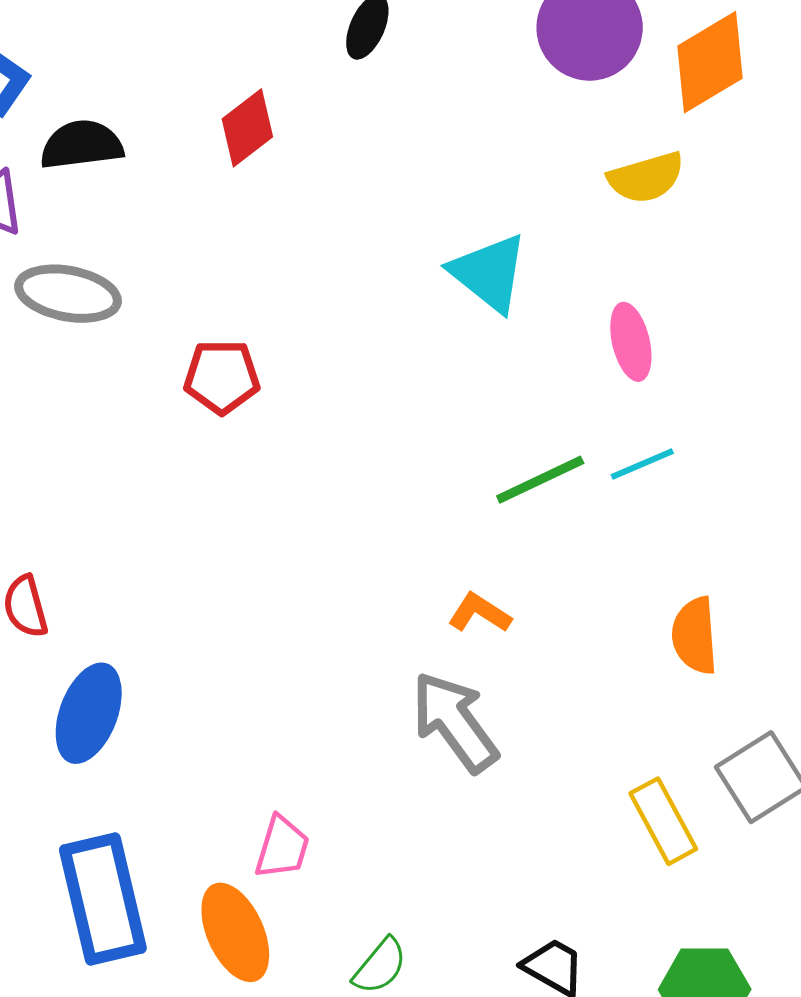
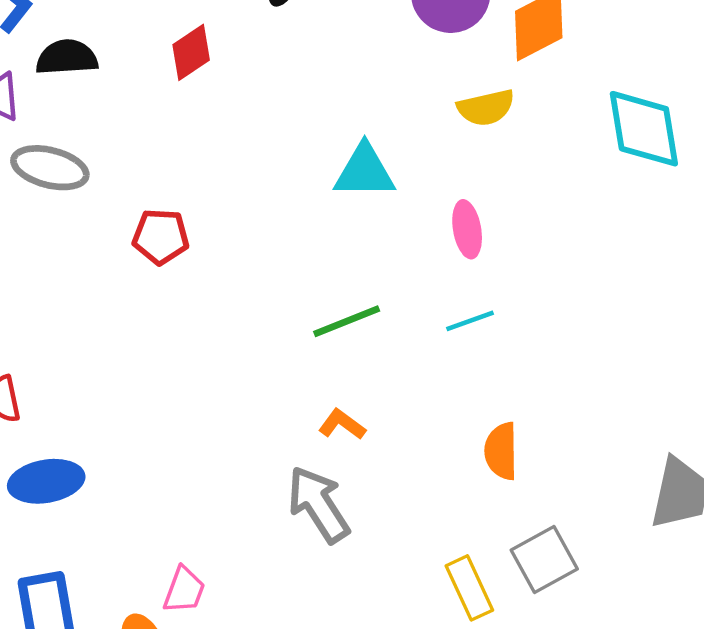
cyan triangle: (489, 273) -> (365, 171), turned -42
green line: (540, 480) -> (347, 321), moved
blue ellipse: (89, 713) -> (46, 481), turned 56

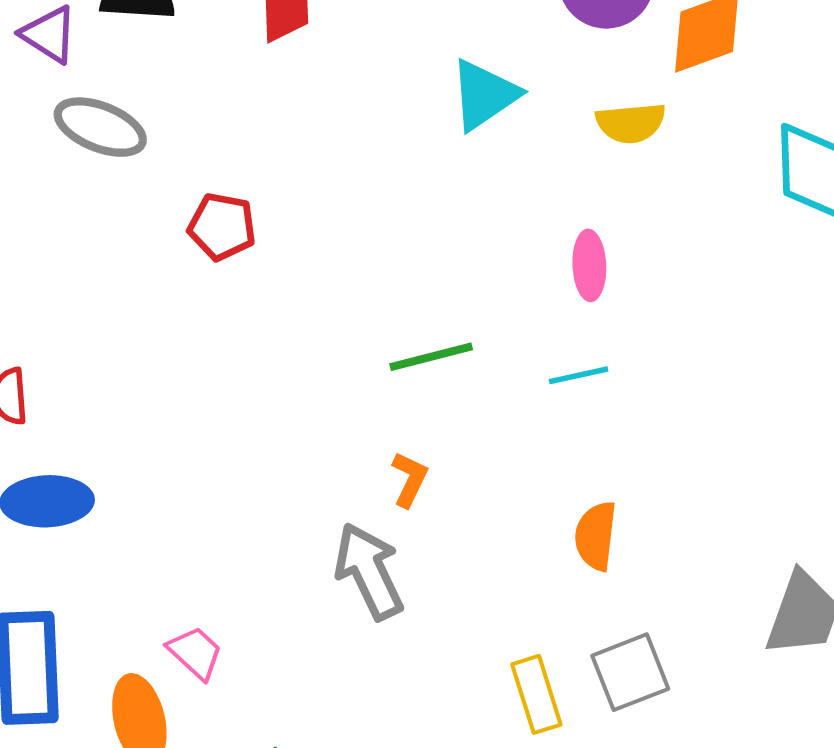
cyan triangle: (365, 171) -> (484, 95), moved, turned -42
orange L-shape: (342, 424) -> (409, 479), turned 72
pink trapezoid: (184, 590) -> (195, 653), turned -75

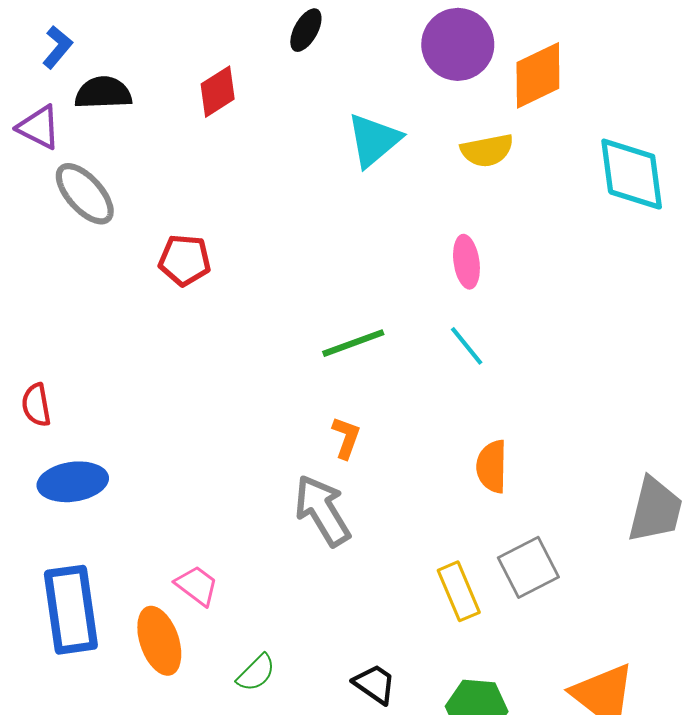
gray ellipse: (100, 127) -> (85, 194), turned 32
cyan line: (579, 375) -> (467, 346), turned 69

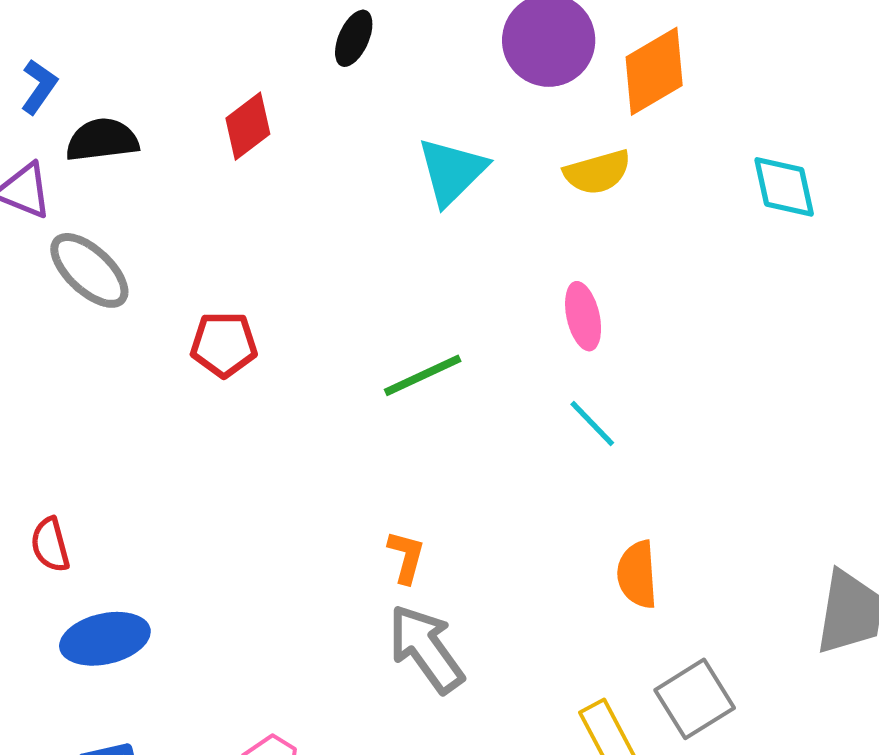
cyan diamond: (632, 174) -> (784, 187), size x0.7
green line: (353, 343) -> (423, 375), moved
orange L-shape: (346, 438) -> (406, 557), moved

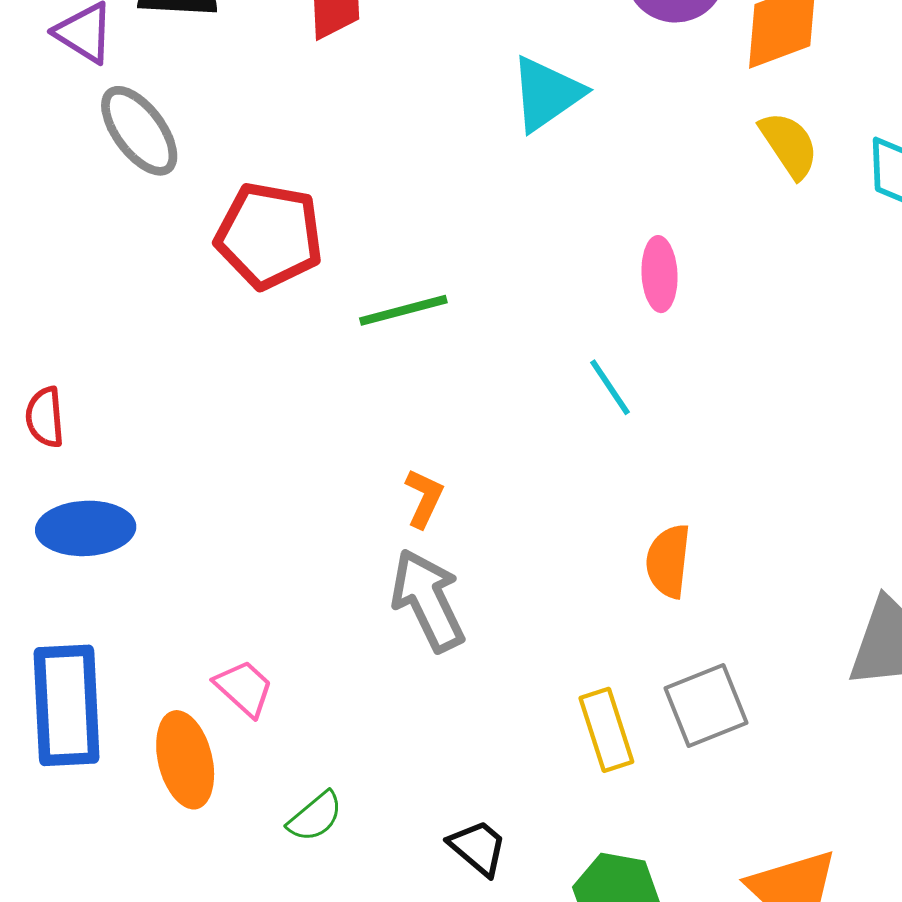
yellow semicircle: (597, 172) -> (789, 145), moved, turned -118
red pentagon: (224, 344) -> (269, 236), size x1.5
green line: (423, 375) -> (403, 310), moved
cyan line: (592, 424) -> (610, 387), moved

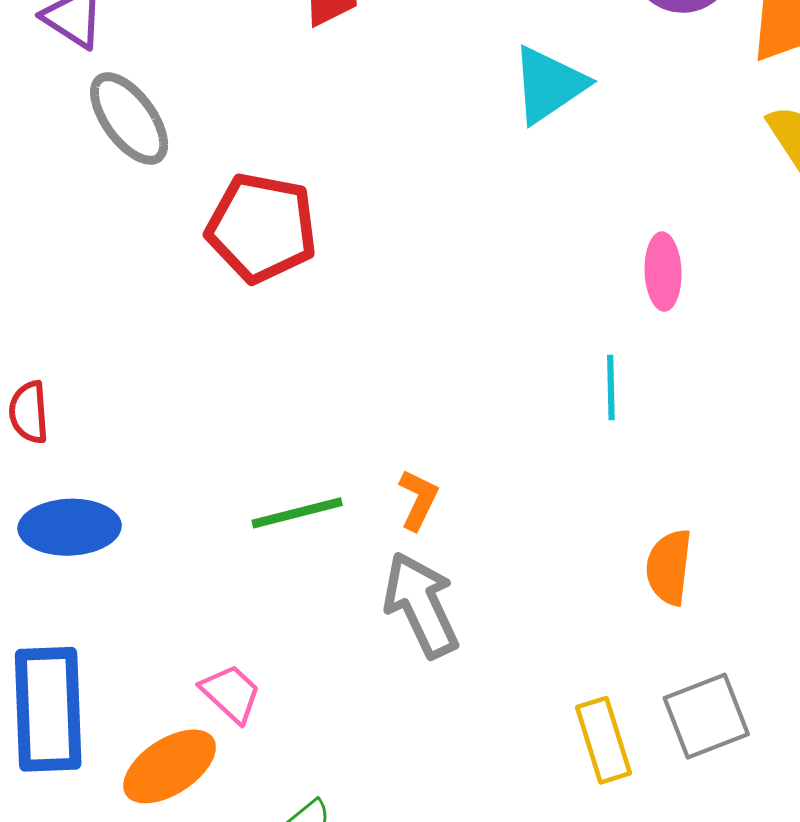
green line: (403, 310) -> (297, 513), moved
cyan line: (610, 387) -> (611, 388), turned 32
orange ellipse: (185, 760) -> (170, 766), turned 70

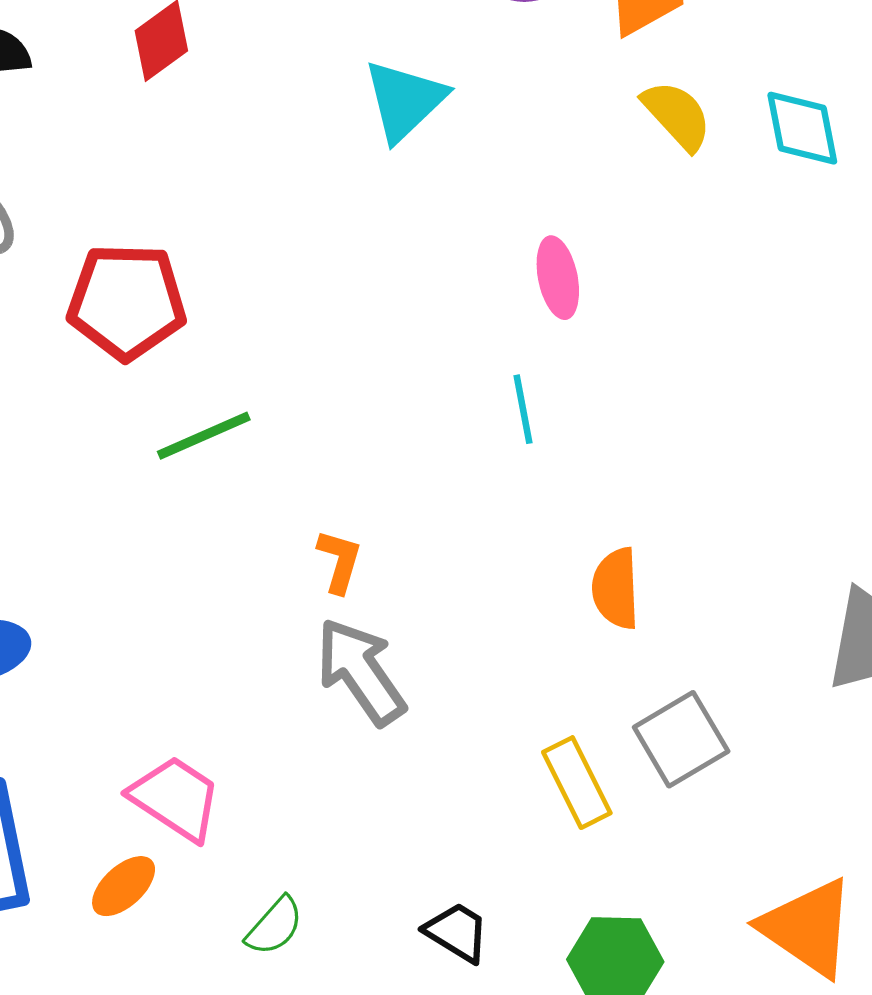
green line: (297, 513) -> (204, 436), moved
pink trapezoid: (231, 693) -> (175, 798), size x1.4
orange ellipse: (170, 766) -> (124, 886), size x0.7

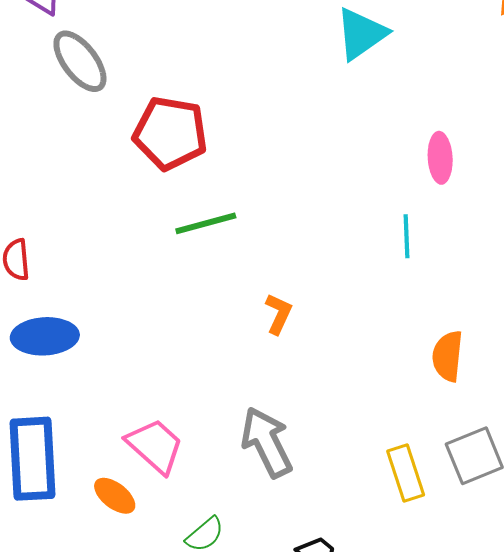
gray arrow: (361, 672) -> (267, 442), moved
orange ellipse: (124, 886) -> (115, 496), turned 72

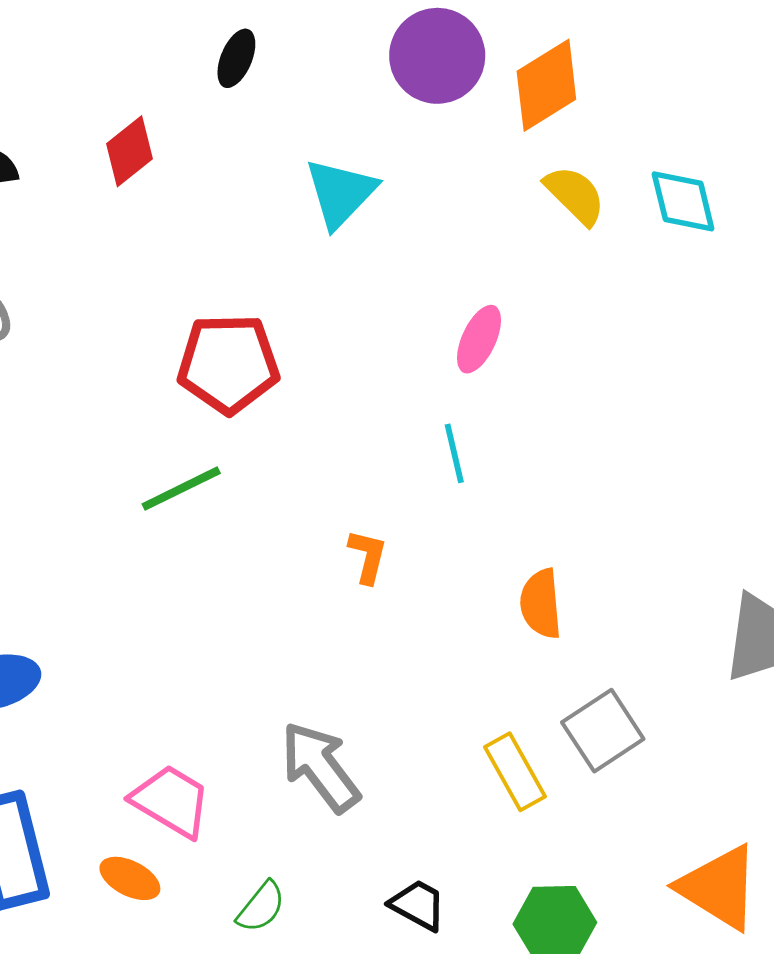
red pentagon: (170, 133) -> (228, 364), moved
pink ellipse: (440, 158) -> (479, 339), turned 39
orange L-shape: (279, 314) -> (368, 556), moved

